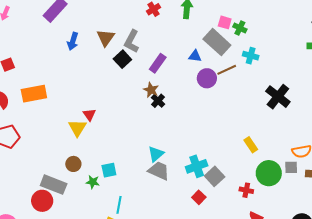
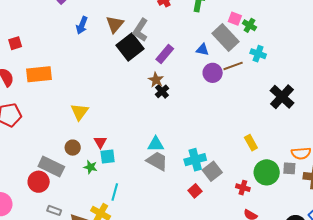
black square: (122, 59) -> (130, 47), size x1.5
red triangle: (89, 115) -> (100, 142), moved
cyan triangle: (156, 154) -> (156, 144), turned 36

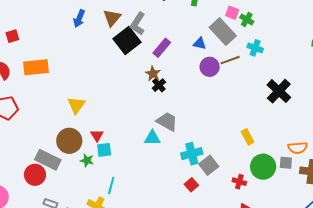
brown circle: (73, 148) -> (69, 141), size x1.6
gray trapezoid: (157, 161) -> (167, 122), moved

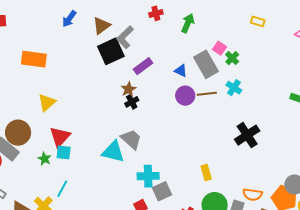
orange rectangle: (36, 67) -> (34, 59), moved
red triangle: (97, 135) -> (60, 137), size x1.6
cyan triangle: (152, 138) -> (113, 152), size x1.4
brown circle: (69, 141) -> (18, 133), moved

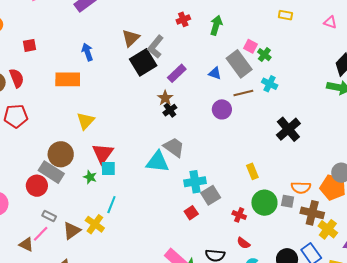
blue arrow: (69, 19) -> (87, 52), moved, turned 132
purple circle: (185, 96) -> (222, 109), moved

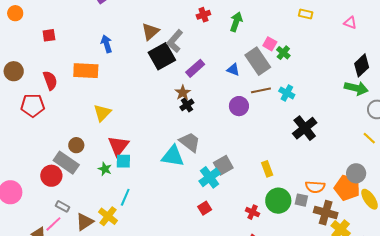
red semicircle: (17, 78) -> (50, 80), moved
cyan cross: (270, 84) -> (287, 93), moved
brown circle: (61, 154) -> (76, 145), size x0.6
cyan cross: (195, 182) -> (210, 177), turned -30
gray square: (211, 195) -> (223, 165), moved

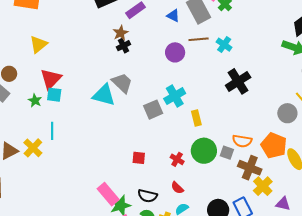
gray circle: (356, 173) -> (287, 113), moved
cyan cross: (210, 177) -> (175, 96), moved
cyan line: (125, 197) -> (52, 131), turned -30
red square: (205, 208) -> (139, 158), moved, turned 32

